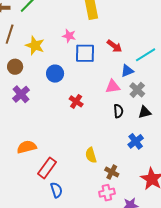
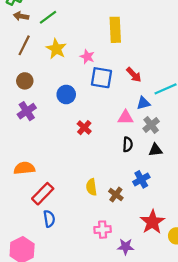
yellow star: (35, 45) -> (56, 49), moved
brown cross: (112, 172) -> (116, 195), moved

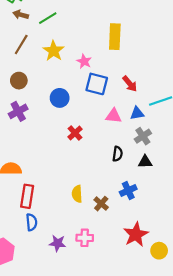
pink triangle: (126, 117) -> (114, 116), moved
red rectangle: (43, 194) -> (27, 196), turned -40
purple star: (126, 247) -> (58, 243), moved

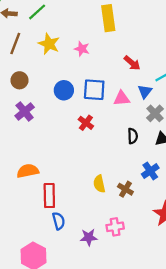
blue square: (97, 84) -> (94, 90), moved
blue triangle: (137, 113) -> (145, 91), turned -32

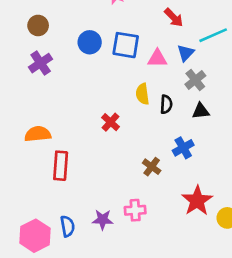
red cross: (86, 123) -> (111, 122), moved
yellow semicircle: (99, 184) -> (142, 94), moved
blue semicircle: (59, 221) -> (68, 226), moved

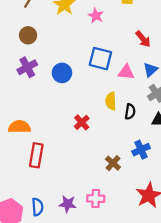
blue circle: (90, 42) -> (62, 73), moved

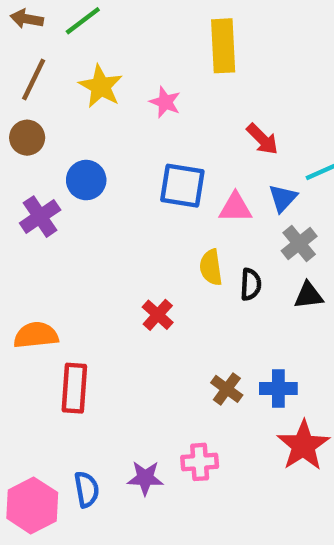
brown circle: (28, 35) -> (27, 138), moved
blue circle: (62, 73) -> (86, 180), moved
blue cross: (141, 150) -> (278, 388), moved, turned 30

